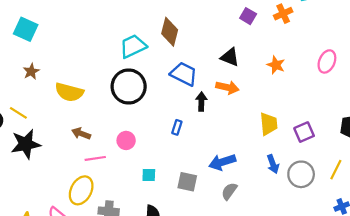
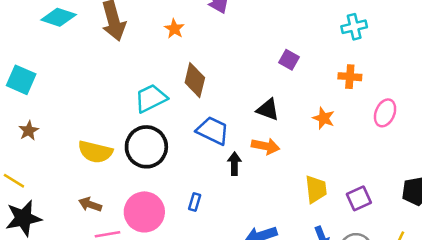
orange cross: (283, 14) -> (350, 77), moved, turned 30
yellow semicircle: (69, 92) -> (95, 152), moved
blue rectangle: (177, 127) -> (195, 202), moved
pink circle: (126, 140) -> (144, 212), size x1.8

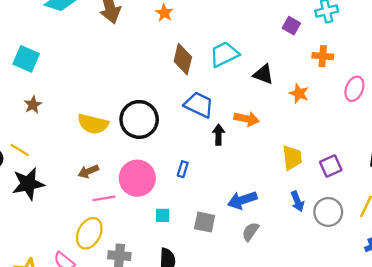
purple square: (289, 60) -> (291, 26), moved
cyan trapezoid: (151, 98) -> (224, 54), moved
black triangle: (268, 109) -> (263, 74), moved
brown arrow: (90, 204) -> (88, 171), turned -42

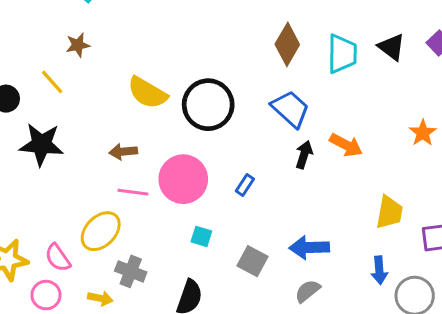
cyan trapezoid: (224, 54) -> (342, 54), turned 100
black triangle: (263, 74) -> (392, 47), moved
yellow line: (20, 150) -> (52, 82), moved

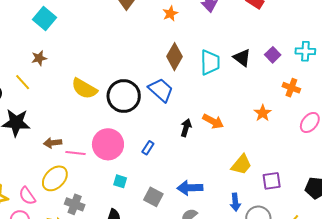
blue trapezoid: (290, 109) -> (161, 90), moved
brown arrow: (123, 152) -> (53, 143), moved
yellow trapezoid: (389, 212) -> (241, 165), turned 30

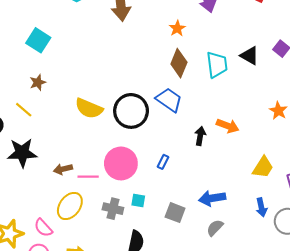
orange star: (170, 14) -> (177, 28), moved
gray cross: (75, 204) -> (113, 209), moved

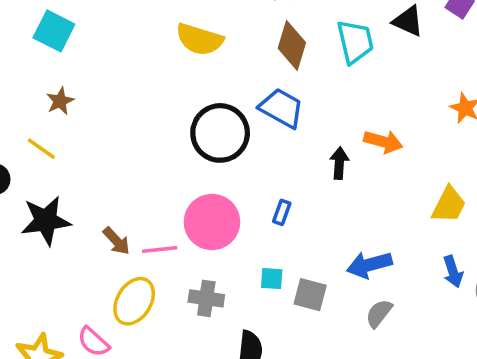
yellow semicircle: (89, 108) -> (200, 39), moved
brown arrow: (63, 169) -> (116, 241), turned -114
cyan square: (138, 201) -> (272, 279), moved

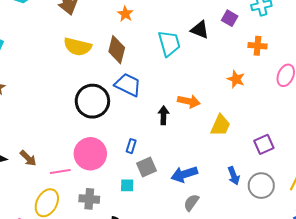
brown diamond: (292, 45) -> (117, 50), moved
yellow trapezoid: (449, 205) -> (220, 125), moved
brown arrow: (116, 241) -> (28, 158), moved
gray square: (310, 295) -> (147, 167), moved, turned -36

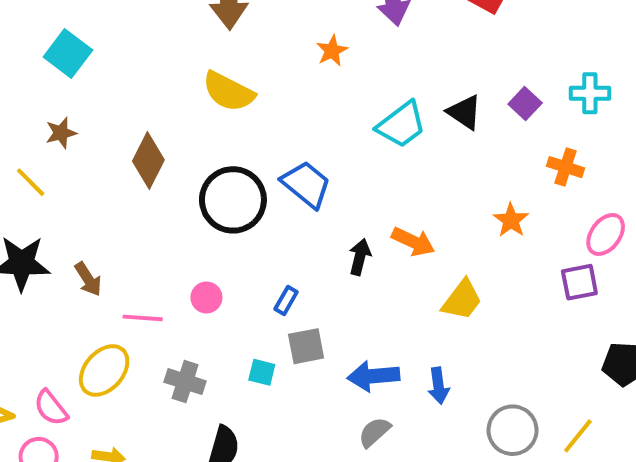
cyan trapezoid: (169, 43) -> (401, 125), turned 56
brown diamond: (117, 50) -> (148, 161), moved
purple square: (264, 144) -> (579, 282), moved
pink circle: (90, 154) -> (206, 297), size x0.5
blue arrow: (234, 176) -> (438, 386), moved

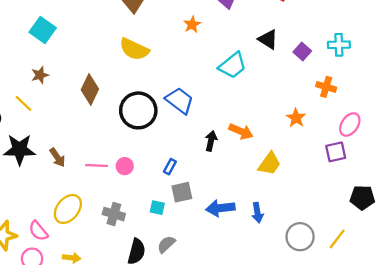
black triangle: (464, 112) -> (268, 39), moved
pink line: (143, 318) -> (96, 166), moved
gray semicircle: (374, 432) -> (166, 244), moved

